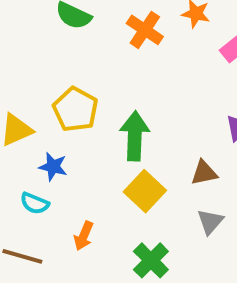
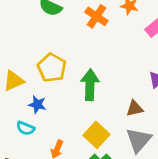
yellow square: (145, 191) -> (96, 135), moved
gray triangle: (210, 222) -> (139, 140), size x1.5

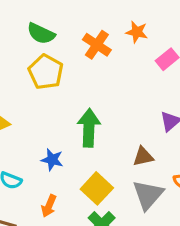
yellow pentagon: (52, 68) -> (46, 72), moved
blue star: (37, 105) -> (52, 160), moved

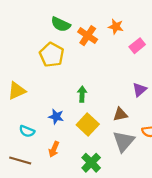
green semicircle: (41, 34) -> (61, 24), moved
green arrow: (89, 128) -> (82, 94), size x0.6
yellow square: (97, 188) -> (88, 124), moved

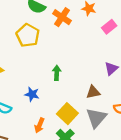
yellow square: (88, 124) -> (67, 114), moved
orange arrow: (54, 149) -> (40, 125), moved

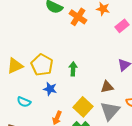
yellow pentagon: (28, 35) -> (42, 65), moved

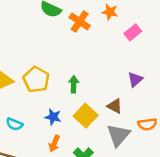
brown triangle: (107, 87) -> (115, 106), turned 40
blue star: (50, 89) -> (53, 117), moved
yellow square: (83, 107) -> (86, 116), moved

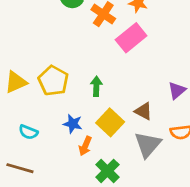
pink rectangle: (133, 32) -> (131, 38), moved, size x1.5
purple triangle: (135, 79) -> (177, 90), moved
orange arrow: (54, 143) -> (85, 146), moved

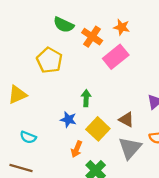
yellow pentagon: (53, 81) -> (49, 60), moved
blue star: (73, 124) -> (68, 119), moved

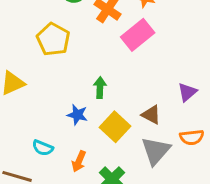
cyan semicircle: (28, 137) -> (43, 148), moved
orange arrow: (77, 149) -> (79, 161), moved

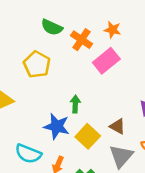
blue star: (77, 115) -> (57, 126), size x1.5
cyan semicircle: (43, 148) -> (28, 154), size x1.5

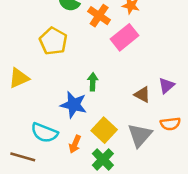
brown triangle: (117, 126) -> (142, 95), moved
yellow square: (88, 136) -> (104, 130), moved

